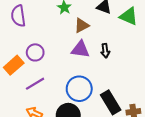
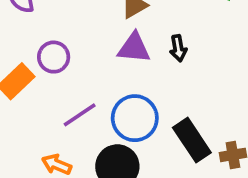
purple line: (35, 84) -> (80, 115), moved

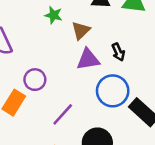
blue circle: (135, 118) -> (113, 91), moved

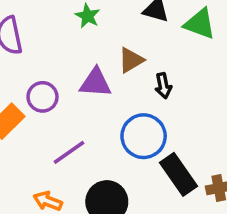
brown triangle: (81, 30) -> (131, 60), moved
purple triangle: (88, 59) -> (95, 83), moved

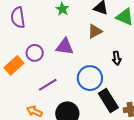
brown triangle: (131, 60) -> (95, 31), moved
black arrow: (163, 86) -> (117, 58), moved

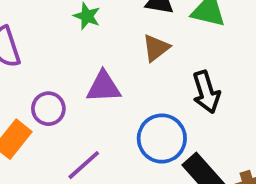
black arrow: (117, 58) -> (206, 92), size x1.5

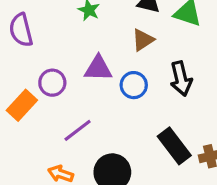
blue circle: (162, 138) -> (134, 85), moved, size x0.7

